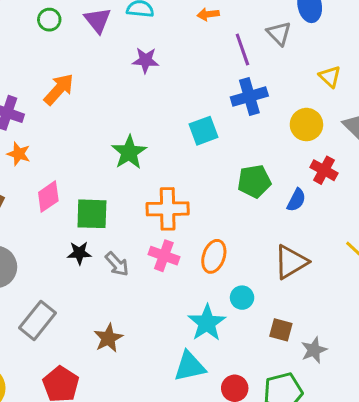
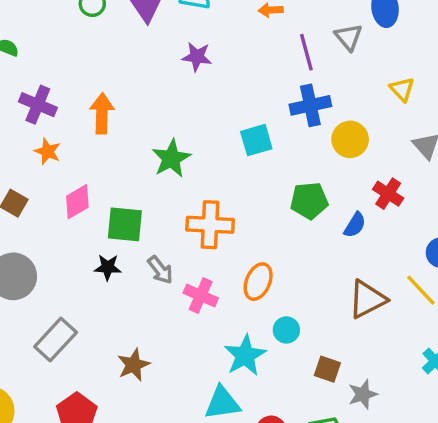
orange arrow: (59, 89) -> (102, 113), moved, turned -44
yellow circle: (306, 125) -> (350, 139), moved
pink cross: (164, 256) -> (201, 295), moved
brown triangle: (291, 262) -> (367, 299), moved
gray arrow: (117, 264) -> (160, 270), moved

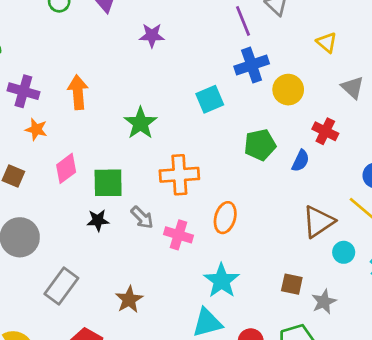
cyan circle: (286, 330) -> (344, 252), moved

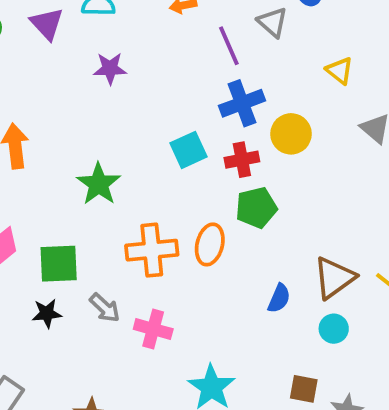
red cross: (325, 131) -> (242, 160), moved, turned -35
blue semicircle: (301, 161) -> (279, 298), moved
orange ellipse: (225, 218) -> (210, 244), moved
brown triangle: (318, 222) -> (334, 278), moved
cyan circle: (344, 252) -> (334, 329), moved

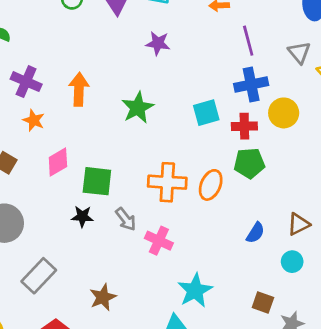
gray triangle: (272, 22) -> (299, 52), moved
green star: (99, 184) -> (138, 108), moved
brown triangle: (334, 278) -> (298, 224), size x0.7

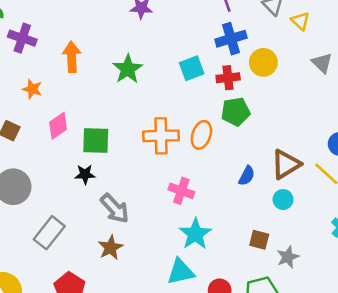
purple cross: (26, 82) -> (22, 38), moved
gray arrow: (126, 219) -> (115, 208), moved, size x1.4
brown triangle: (298, 224) -> (286, 164), size x1.4
pink cross: (159, 241) -> (181, 191), moved

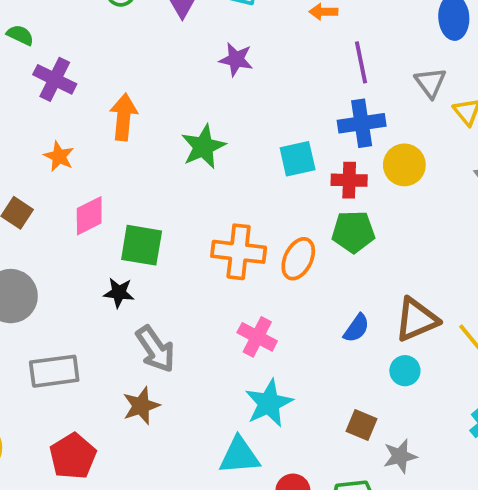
gray rectangle: (49, 233) -> (54, 371), turned 36

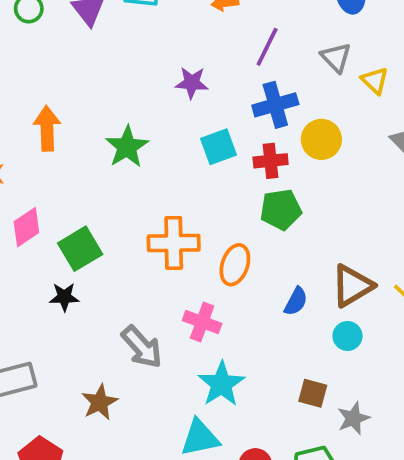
purple star: (236, 59) -> (192, 83), moved
purple line: (361, 62) -> (267, 47), turned 45
green square: (142, 245) -> (80, 249), turned -33
orange ellipse: (298, 259) -> (235, 265), moved
gray arrow: (155, 349) -> (142, 347), moved

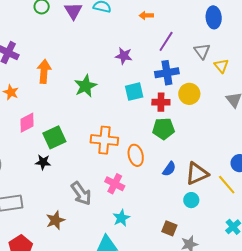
orange ellipse: (235, 265) -> (136, 155), turned -40
blue semicircle: (296, 301) -> (169, 169), moved
cyan star: (221, 384) -> (121, 218), size x0.7

